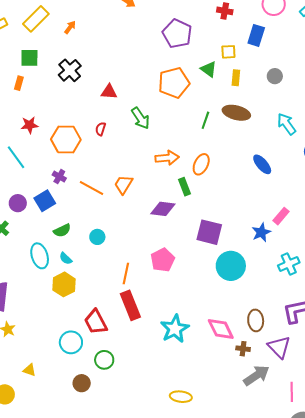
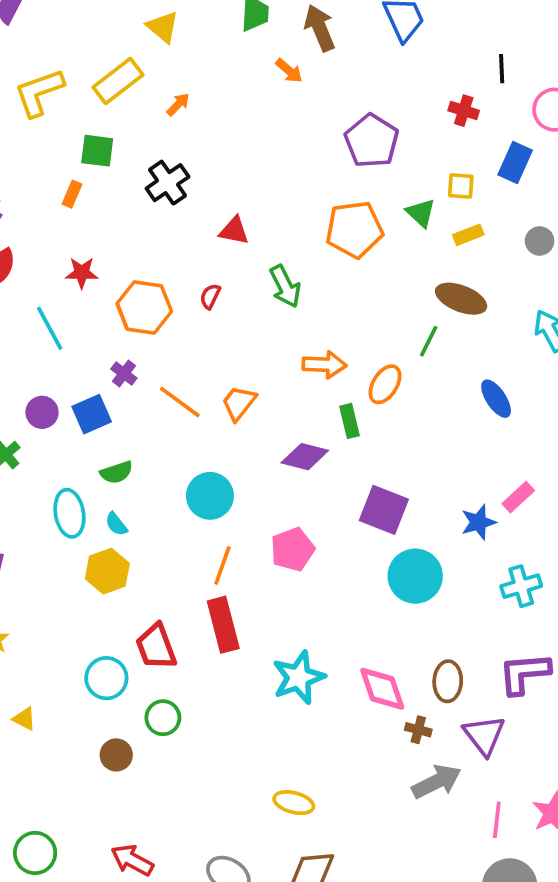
yellow rectangle: (236, 78) -> (468, 235), turned 56
green line: (205, 120) -> (429, 341), moved
cyan circle: (97, 237) -> (210, 496), moved, size x1.6

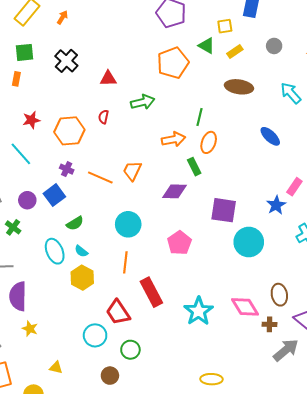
green arrow: (285, 286) -> (143, 102), turned -65
green line: (429, 341) -> (200, 117), moved
orange line: (222, 566) -> (125, 262), moved

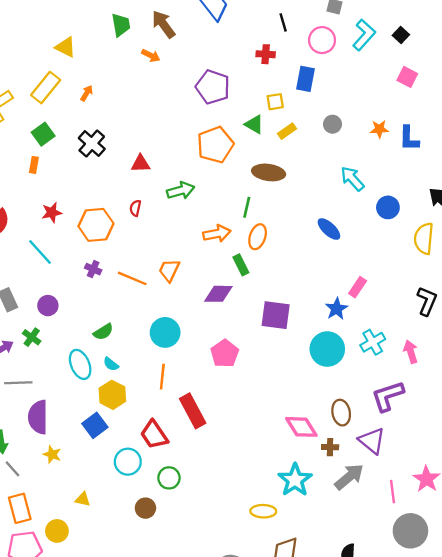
green square: (25, 52) -> (43, 134), turned -30
brown ellipse: (239, 87) -> (269, 172), moved
blue square: (54, 195) -> (95, 425), moved
cyan circle: (249, 242) -> (327, 349), moved
cyan star: (199, 311) -> (295, 480), moved

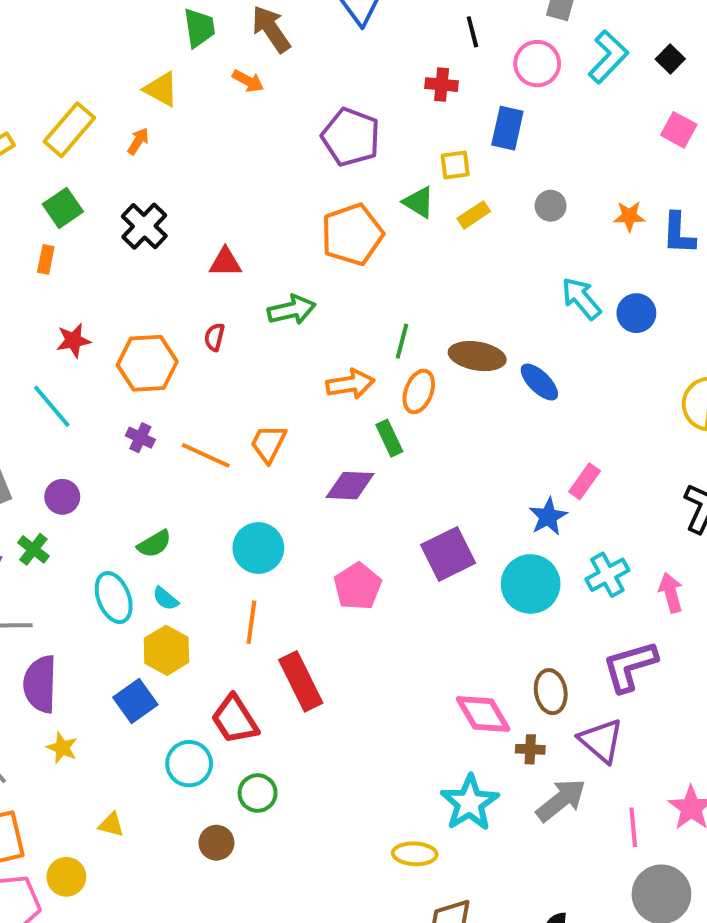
yellow triangle: (65, 47) -> (161, 89), moved
brown ellipse: (269, 172) -> (477, 356), moved
blue circle: (388, 207) -> (636, 313), moved
purple square: (276, 315) -> (448, 554), moved, turned -36

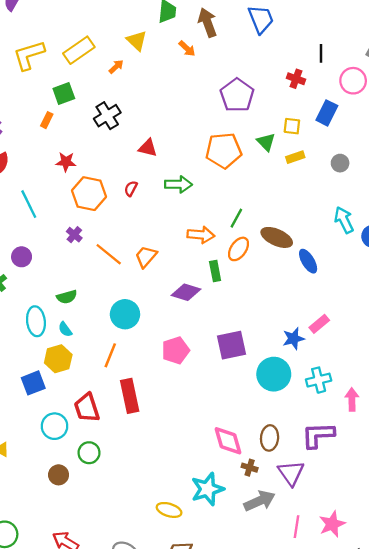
red star: (73, 340) -> (66, 162), moved

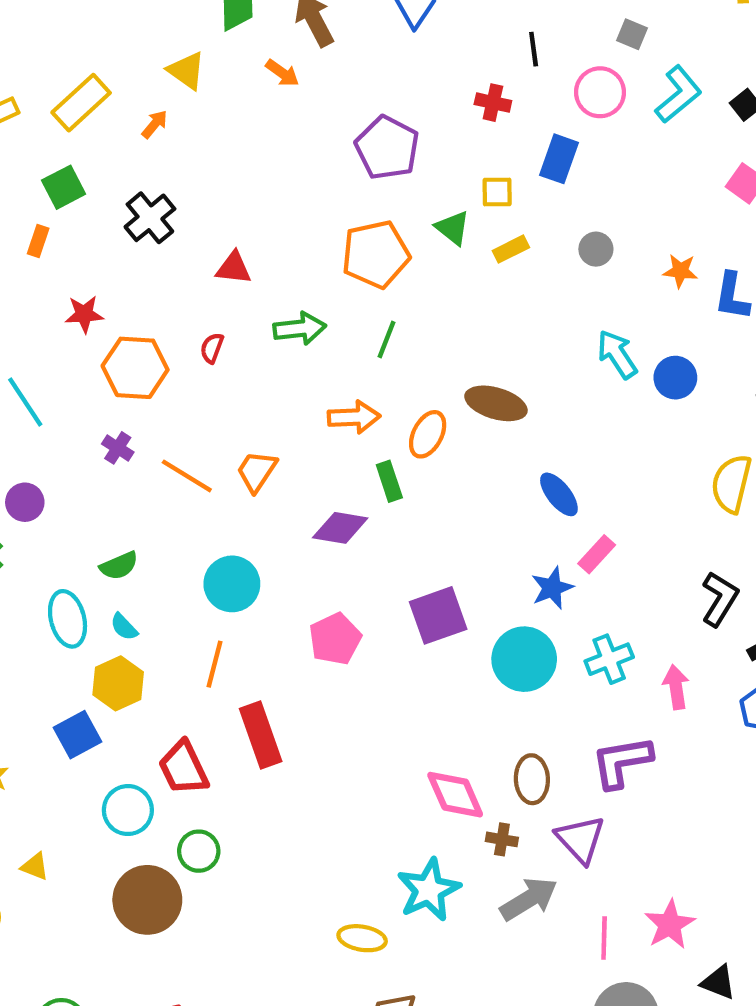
green line: (236, 218) -> (386, 340), moved
blue ellipse: (308, 261) -> (559, 494), moved
brown circle: (59, 475) -> (147, 900), size x1.8

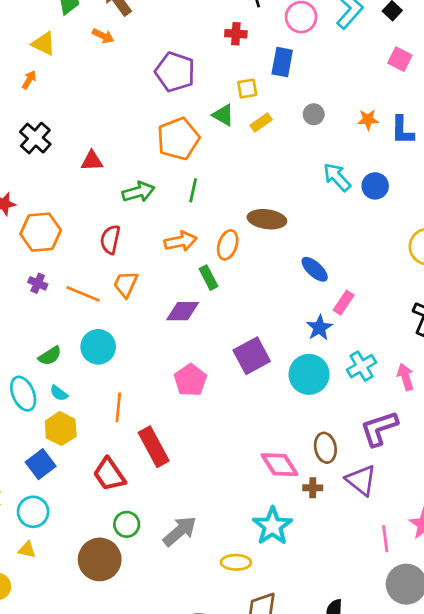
red semicircle: (212, 348) -> (110, 240), moved, size x1.5
cyan circle: (232, 584) -> (98, 347), moved
cyan circle: (128, 810) -> (33, 512), moved
gray arrow: (529, 899) -> (180, 531), moved

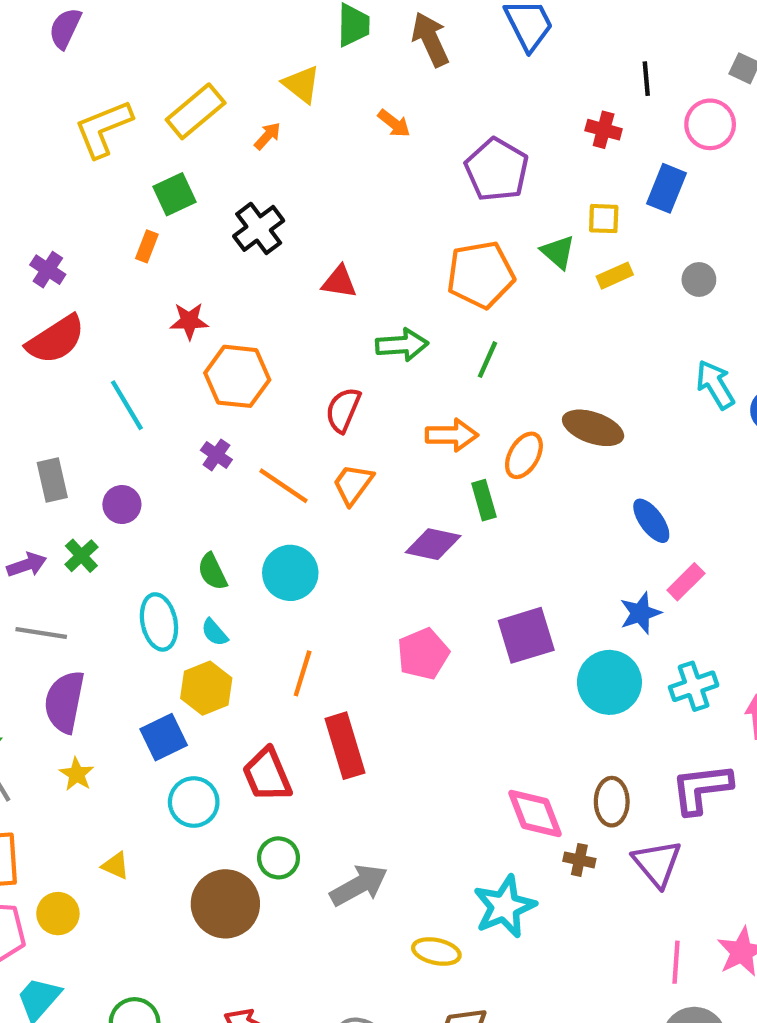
orange arrow: (103, 36) -> (394, 123), moved
green semicircle: (50, 356) -> (212, 572), turned 85
cyan circle: (33, 512) -> (194, 802), moved

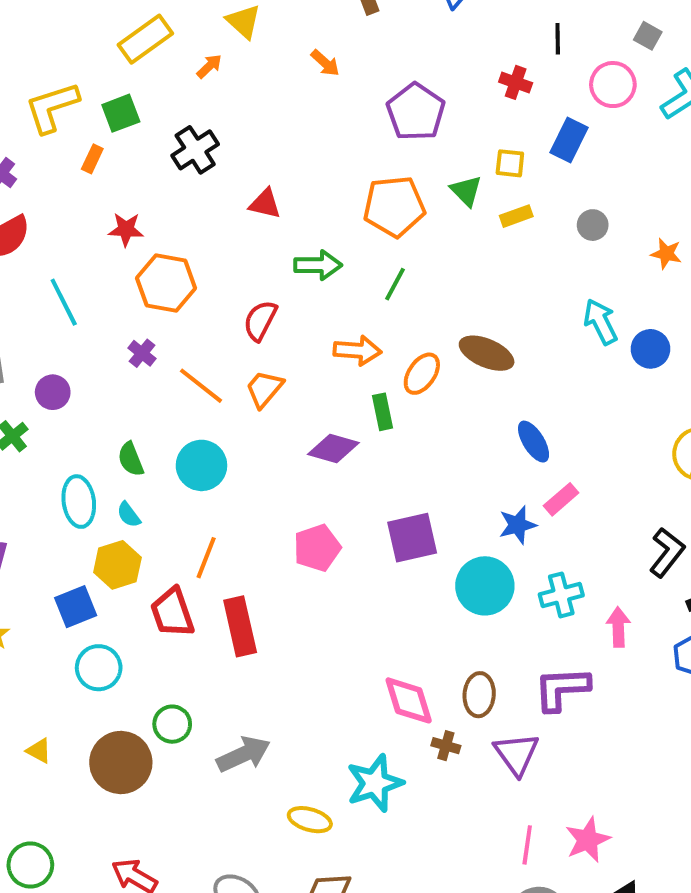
yellow L-shape: (103, 129) -> (52, 107), moved
red trapezoid: (267, 775) -> (172, 613), moved
yellow triangle: (116, 866) -> (39, 751), moved

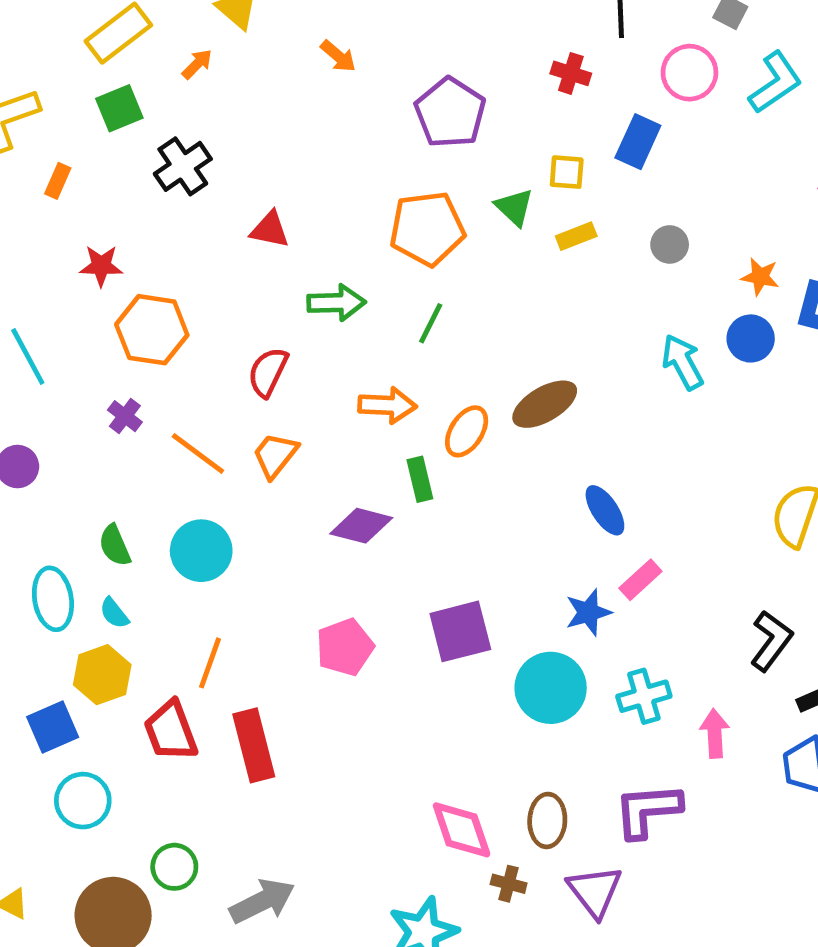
green square: (121, 113) -> (119, 108), moved
blue circle: (650, 349) -> (751, 338), moved
brown ellipse: (487, 353) -> (545, 404), turned -52

